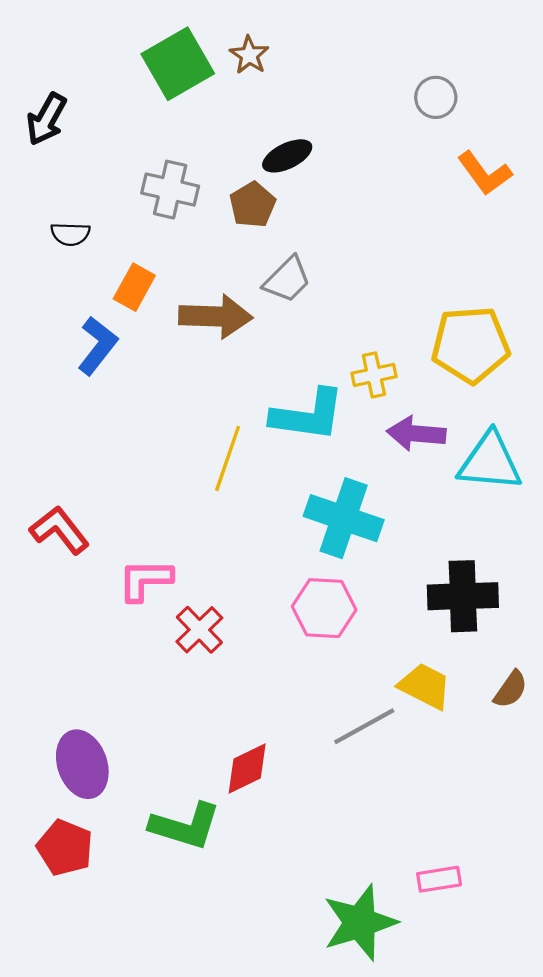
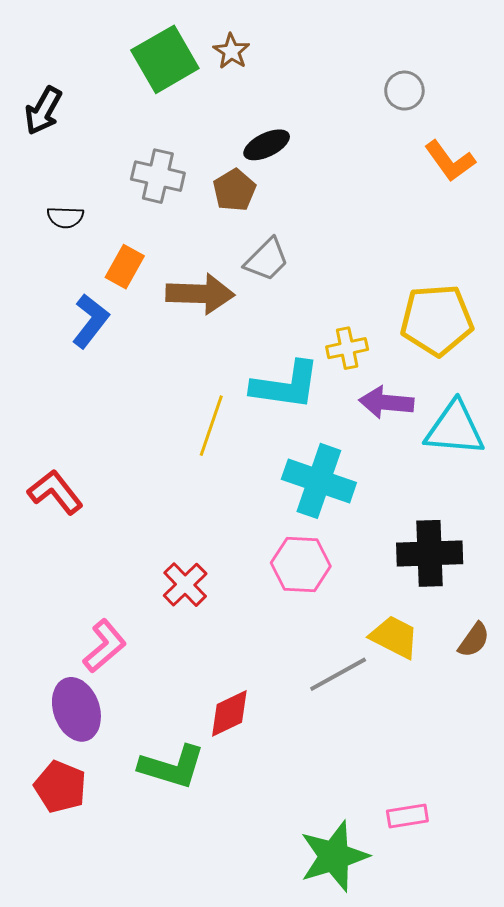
pink L-shape: (145, 580) -> (105, 646), moved, turned 140

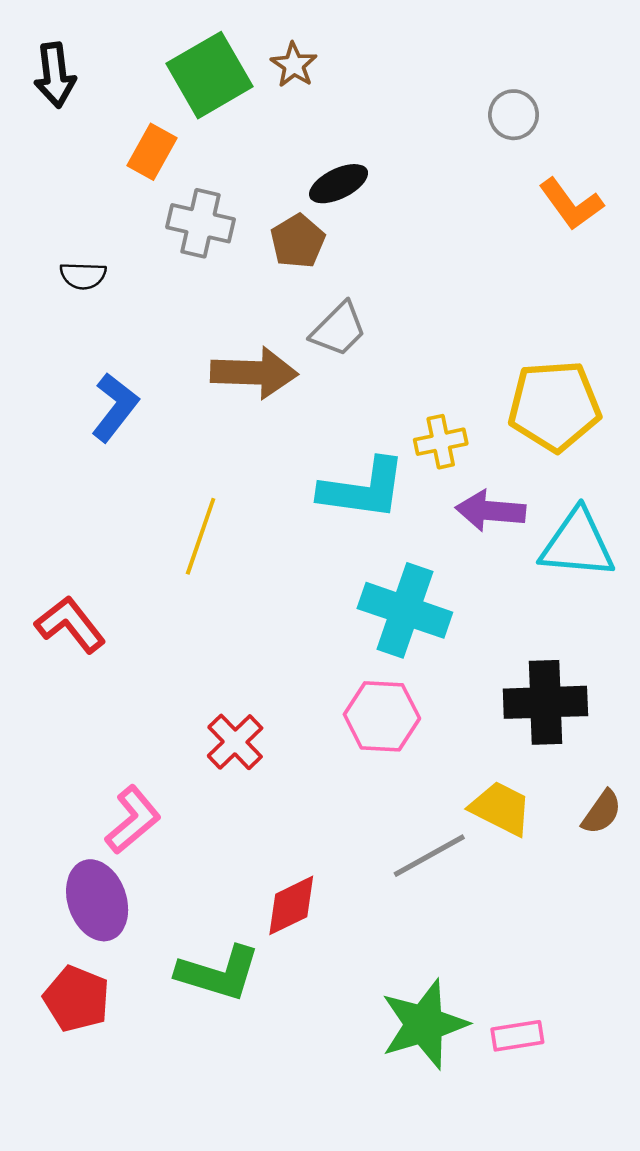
black arrow: (43, 111) -> (55, 75), moved, turned -36
orange rectangle: (125, 267) -> (152, 152), moved
yellow line: (211, 426) -> (201, 536), moved
green star: (334, 856) -> (424, 1024), moved

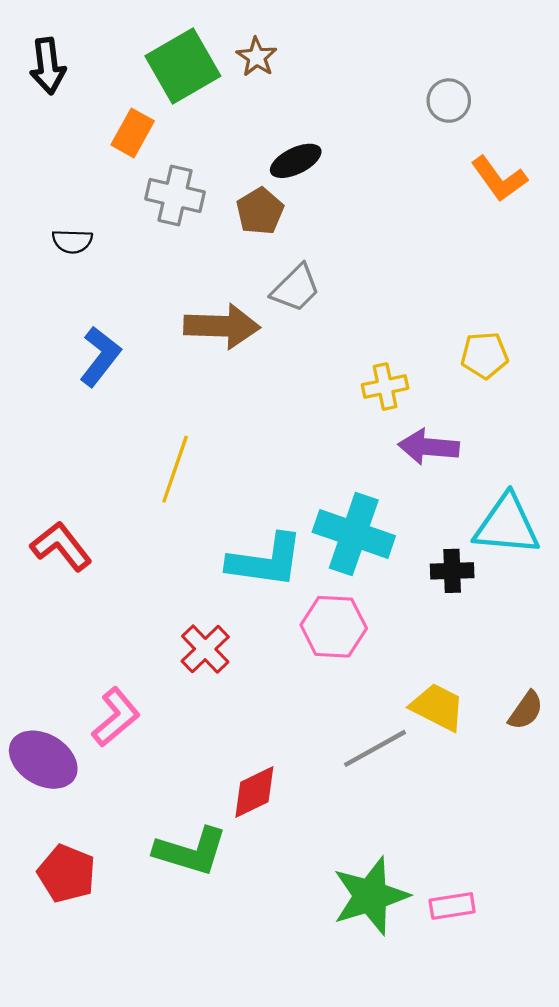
yellow pentagon: (554, 406) -> (484, 355), size x0.6
cyan L-shape: (363, 489) -> (266, 561), moved
cyan triangle: (577, 544) -> (507, 525), moved
black cross: (545, 702) -> (452, 571), moved, size x0.6
purple ellipse: (97, 900) -> (43, 760), moved, turned -40

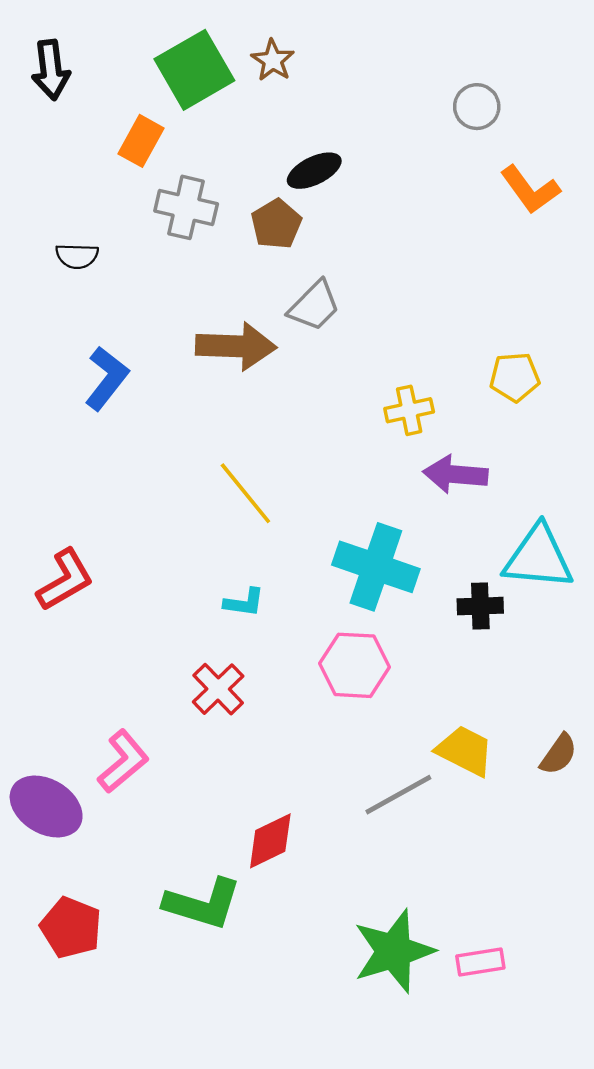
yellow line: (175, 469) -> (245, 493), moved, turned -58
red L-shape: (61, 546) -> (65, 580), turned 98
cyan L-shape: (266, 561) -> (244, 602), moved, size x0.5

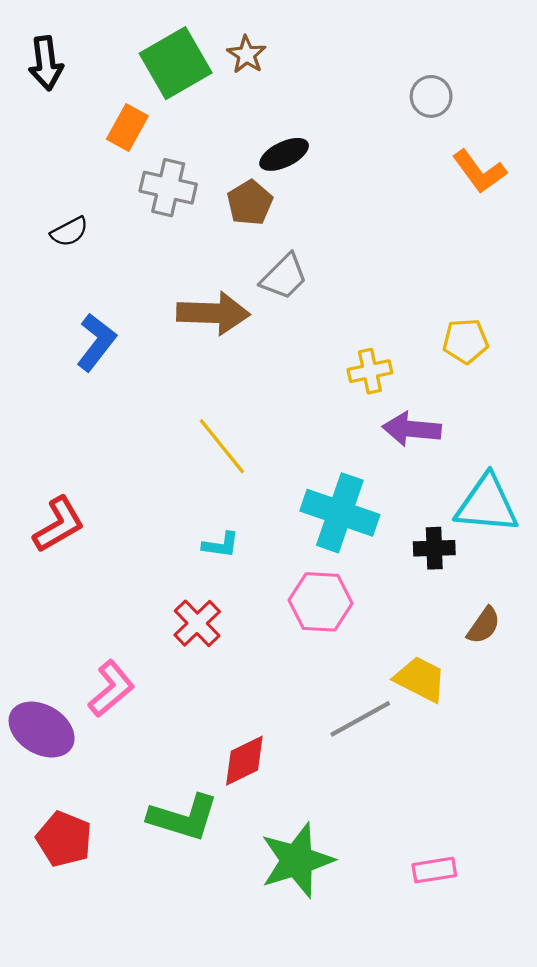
black semicircle: (77, 256) -> (69, 232), turned -30
brown semicircle: (559, 754) -> (484, 625), moved
green star: (394, 951) -> (297, 860), moved

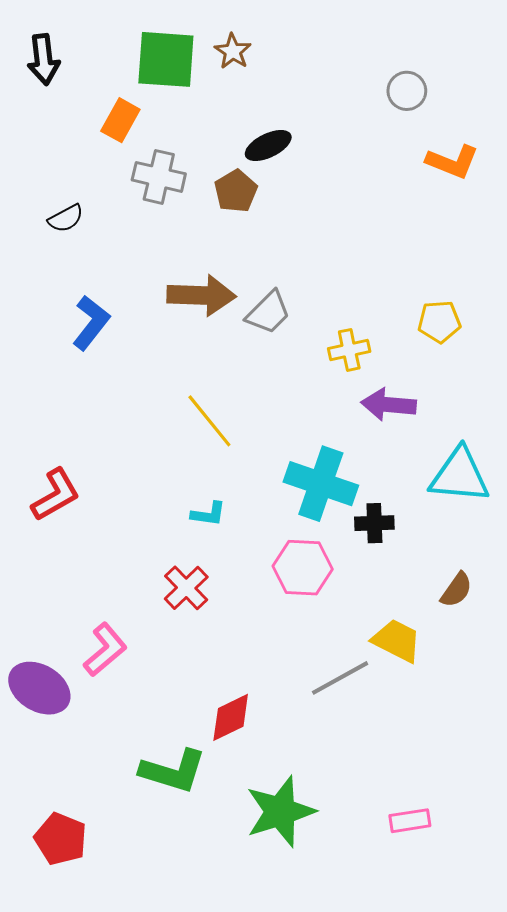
green square: (176, 63) -> (166, 59), turned 34
orange L-shape: (479, 172) -> (452, 162), turned -32
gray trapezoid: (284, 277) -> (268, 313), moved
black cross: (434, 548) -> (374, 523), moved
red pentagon: (64, 839) -> (61, 839), moved

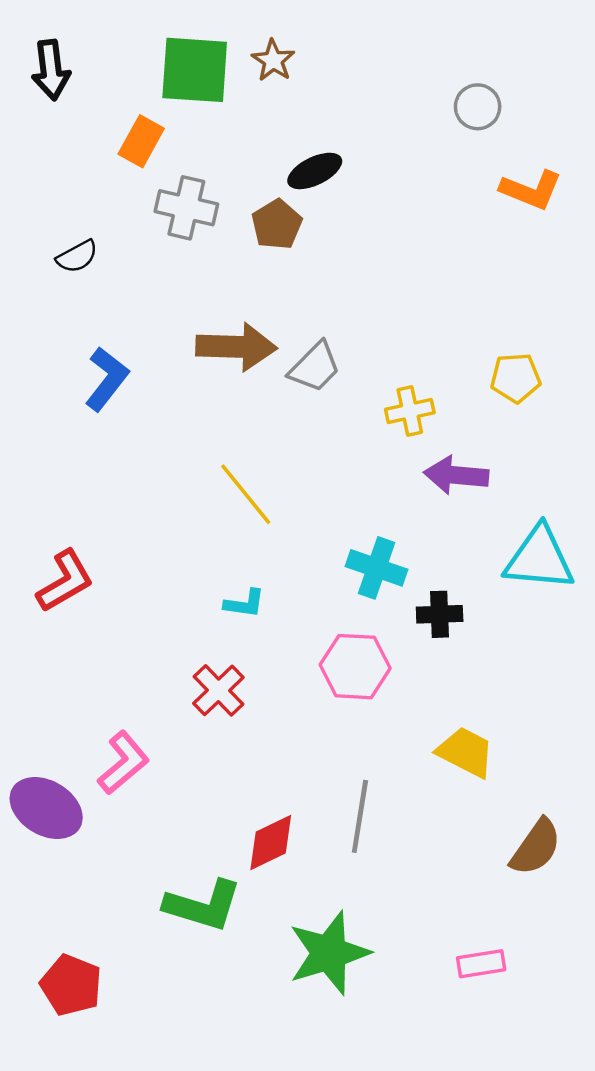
cyan cross: (321, 484) -> (377, 568), size x0.7
brown semicircle: (456, 590) -> (536, 847), moved, size x1.4
gray line: (340, 678) -> (360, 816), moved, turned -52

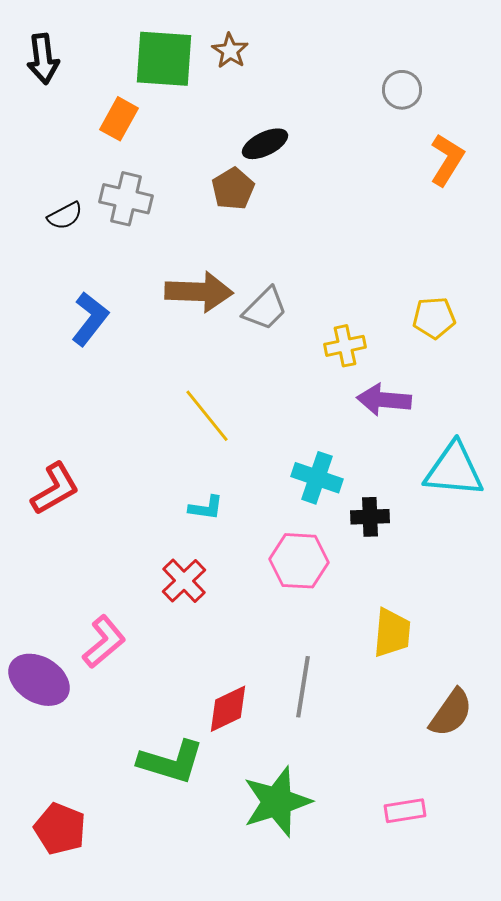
orange L-shape: (531, 190) -> (447, 160), turned -80
gray cross: (186, 208) -> (126, 199), moved
yellow trapezoid: (466, 752) -> (392, 633), turned 68

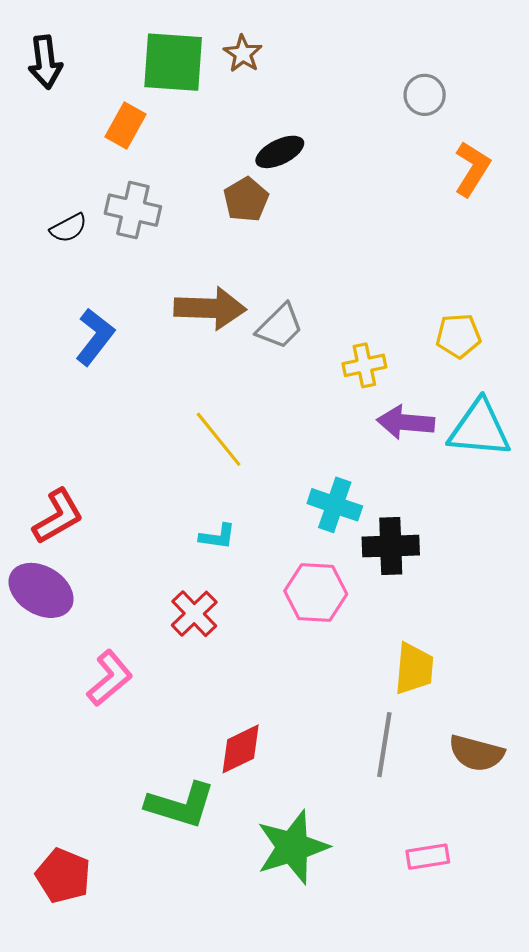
cyan triangle: (454, 470) -> (480, 429), moved
black cross: (370, 517) -> (391, 546), size x1.4
purple ellipse: (39, 680) -> (41, 590), moved
gray line: (303, 687) -> (384, 745), moved
brown semicircle: (451, 713) -> (476, 753), turned 70

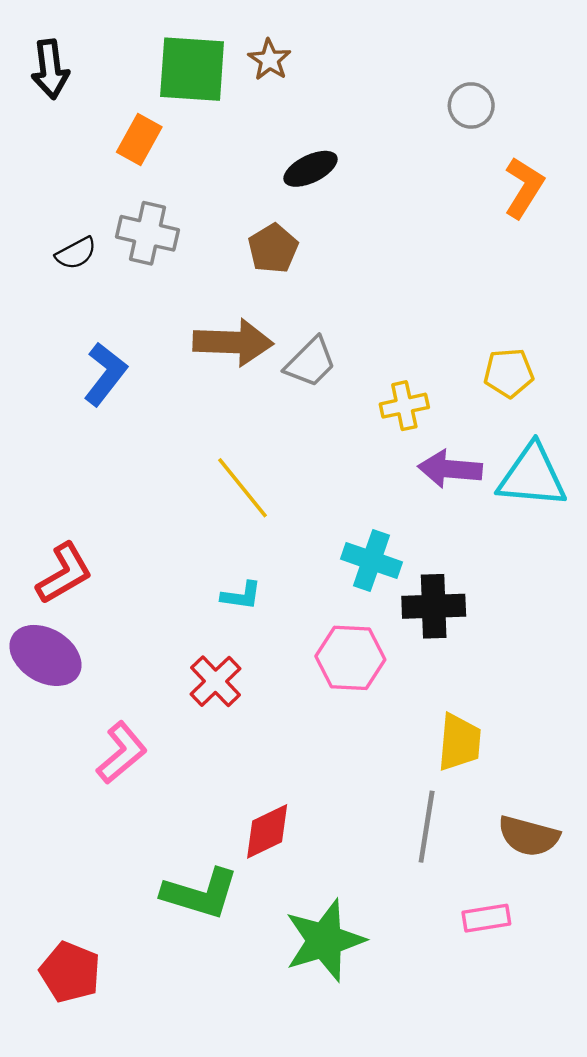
brown pentagon: (246, 199) -> (273, 249), moved
pink rectangle: (428, 857) -> (486, 918), moved

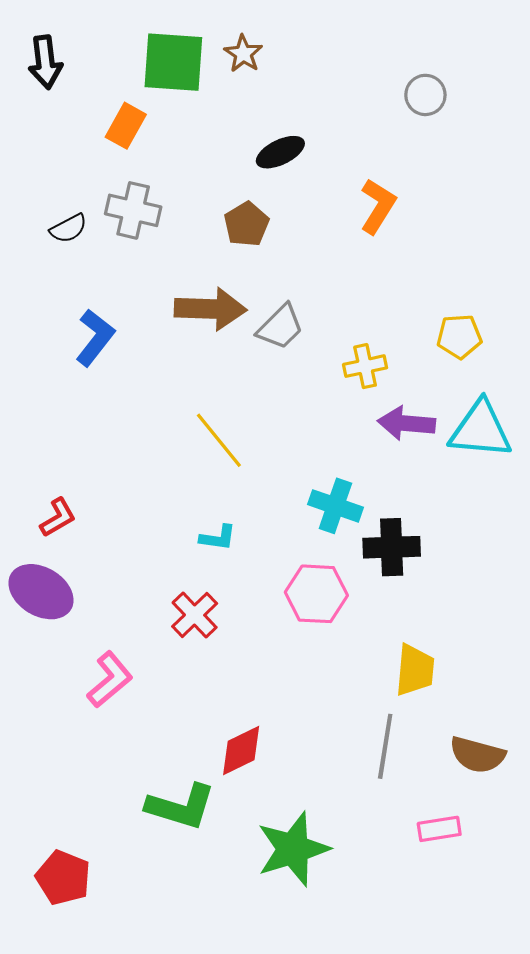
orange L-shape: (524, 188) -> (378, 206), moved
red L-shape: (64, 573) -> (58, 518), size x0.7

